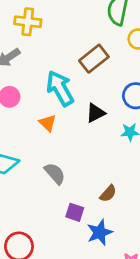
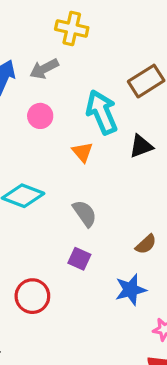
purple square: (75, 212) -> (79, 259), moved

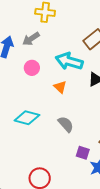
cyan arrow: (102, 112) -> (69, 61), turned -44
purple square: (79, 259) -> (83, 153), moved

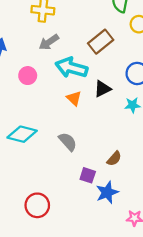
gray arrow: (31, 39) -> (49, 42), moved
orange triangle: (60, 87) -> (74, 98), moved

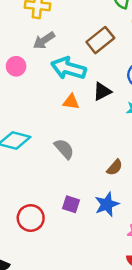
pink circle: (28, 76) -> (16, 66), moved
orange triangle: (74, 98) -> (71, 102), turned -35
purple square: (88, 175) -> (71, 204), moved

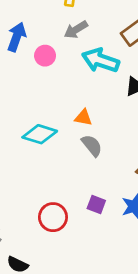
orange triangle: (71, 102) -> (83, 118), moved

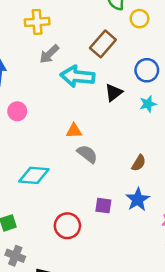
pink circle: (45, 56) -> (17, 111), moved
cyan diamond: (40, 134) -> (34, 175), moved

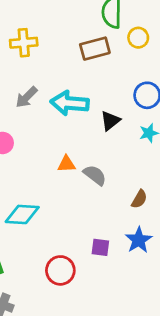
brown rectangle: (103, 44) -> (95, 49), moved, turned 35
gray arrow: (49, 54) -> (27, 97), moved
gray semicircle: (87, 154) -> (95, 175), moved

